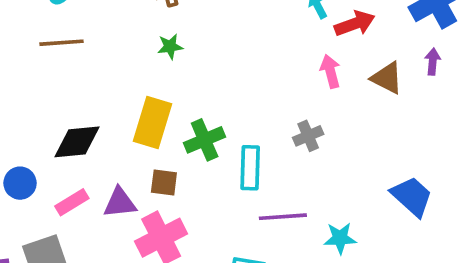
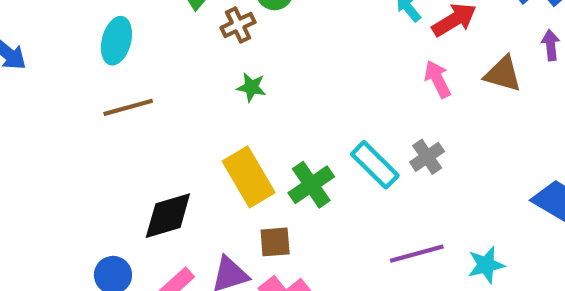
green star: (170, 46) -> (251, 87), turned 30
yellow rectangle: (153, 122) -> (249, 177), turned -36
cyan rectangle: (250, 168) -> (375, 165), moved, turned -36

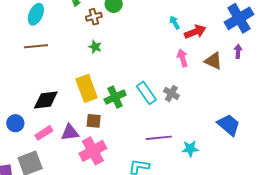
gray cross: (427, 157) -> (171, 93), turned -35

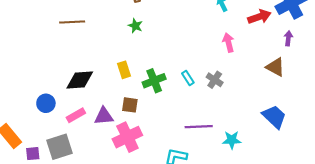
red arrow: (195, 32) -> (259, 17), moved
brown triangle: (213, 61) -> (275, 67), moved
yellow rectangle: (87, 88) -> (124, 70), size x0.6
cyan rectangle: (146, 93) -> (188, 78), size x0.6

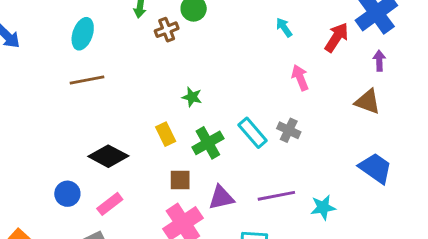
red arrow: (259, 17) -> (337, 37), turned -30
green star: (135, 26) -> (192, 97), moved
cyan rectangle: (188, 78) -> (253, 133), size x1.5
black diamond: (80, 80) -> (108, 156), turned 40
purple triangle: (104, 116) -> (221, 198), moved

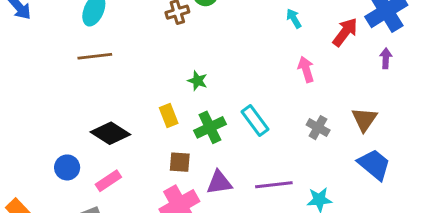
brown triangle: (368, 102) -> (364, 119), moved, turned 40
gray cross: (289, 130) -> (318, 128), moved

